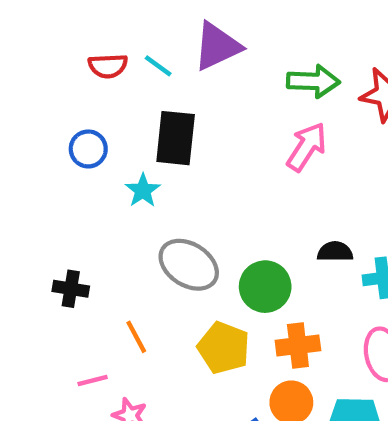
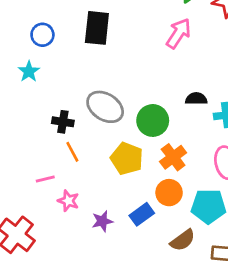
cyan star: (143, 190) -> (29, 71), moved
black cross: (71, 289) -> (63, 122), moved
orange cross: (298, 346) -> (173, 157), turned -30

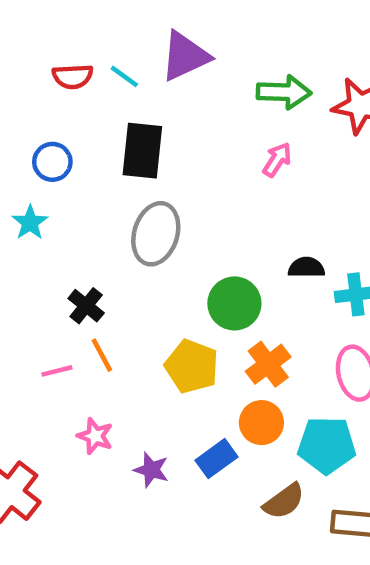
pink arrow: (179, 33) -> (277, 160), size x0.7
gray ellipse: (105, 107) -> (156, 234), moved, turned 75
black cross: (63, 122) -> (86, 306), turned 30
pink line: (45, 179) -> (57, 371), moved
purple star: (102, 221) -> (151, 470), turned 30

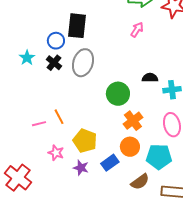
blue circle: (52, 162) -> (56, 41), moved
black cross: (86, 306) -> (54, 63), moved
yellow pentagon: (192, 366) -> (85, 141), moved

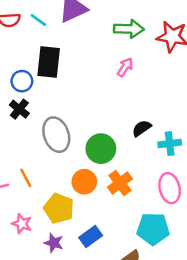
gray ellipse: (83, 63) -> (56, 135), moved, turned -36
black semicircle: (150, 78) -> (142, 128), turned -35
orange circle: (130, 147) -> (84, 182), moved

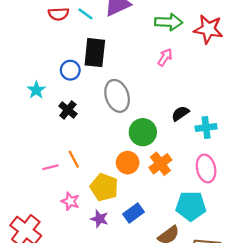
black cross: (19, 109) -> (68, 110), moved
gray ellipse: (56, 135) -> (117, 96), moved

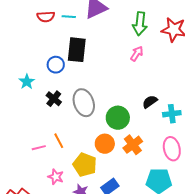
cyan line: (85, 14) -> (69, 17), turned -32
green arrow: (169, 22) -> (140, 24), turned 95
gray ellipse: (117, 96) -> (84, 103), moved

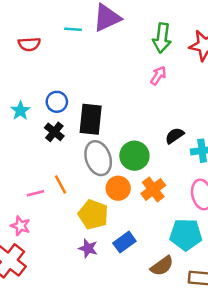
red semicircle: (46, 17) -> (29, 44), moved
black rectangle: (77, 50) -> (91, 119), moved
blue circle: (56, 65) -> (57, 102), moved
gray ellipse: (84, 103) -> (98, 158), moved
pink star: (56, 177) -> (20, 226), moved

